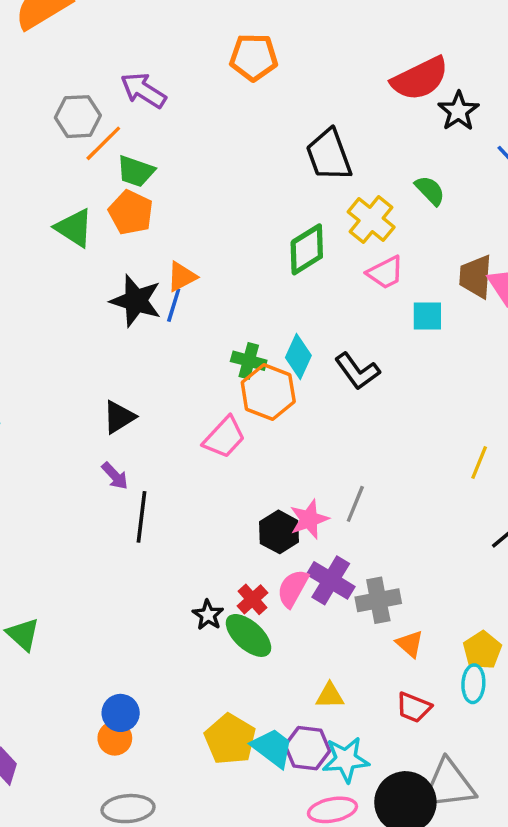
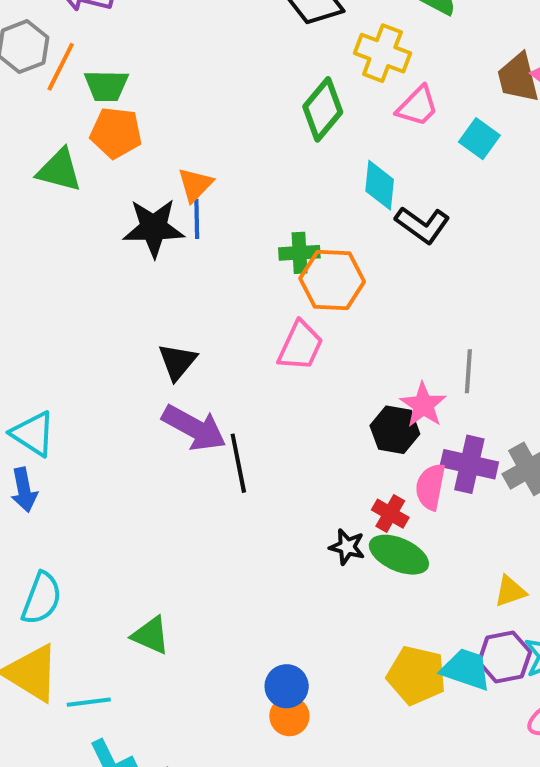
cyan square: (427, 316) -> (479, 139), turned -36
cyan diamond: (298, 357) -> (380, 185), moved
purple arrow: (115, 476) -> (194, 428), size x1.8

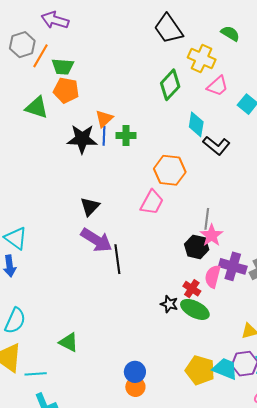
green cross: (299, 253) -> (126, 136), moved
gray line: (468, 371) -> (207, 219), moved

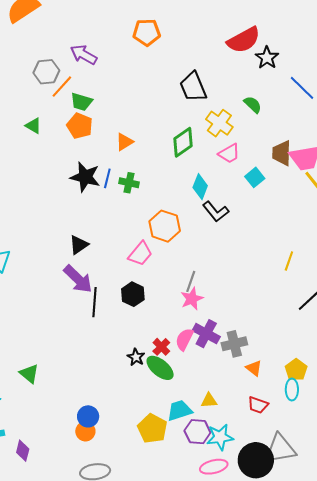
green triangle: (37, 107) -> (33, 126), moved, size x0.7
orange triangle: (104, 119) -> (124, 142), moved
black hexagon: (197, 247) -> (133, 294), moved
cyan trapezoid: (225, 369) -> (180, 410), moved, turned -52

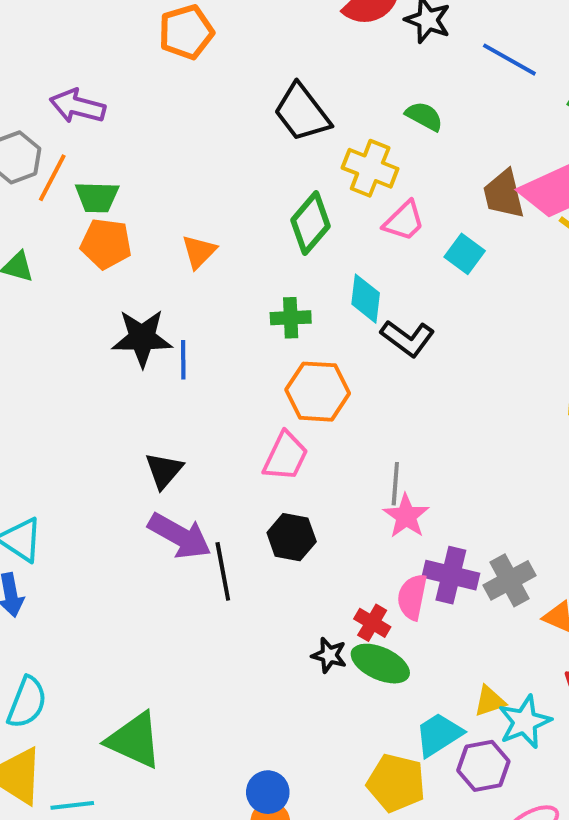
blue line: (107, 178) -> (183, 360), moved
green cross: (129, 183) -> (291, 318), moved
green triangle: (29, 374) -> (134, 740), size x1.5
cyan star: (220, 437) -> (525, 722), moved

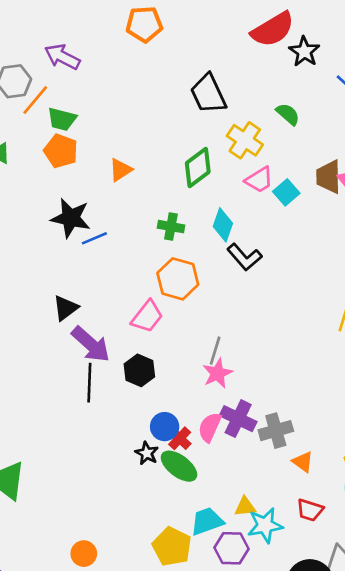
cyan square: (465, 254) -> (286, 192), moved
blue line: (183, 360) -> (94, 238), turned 55
purple arrow: (180, 536) -> (91, 344), moved
blue circle: (268, 792) -> (165, 427), moved

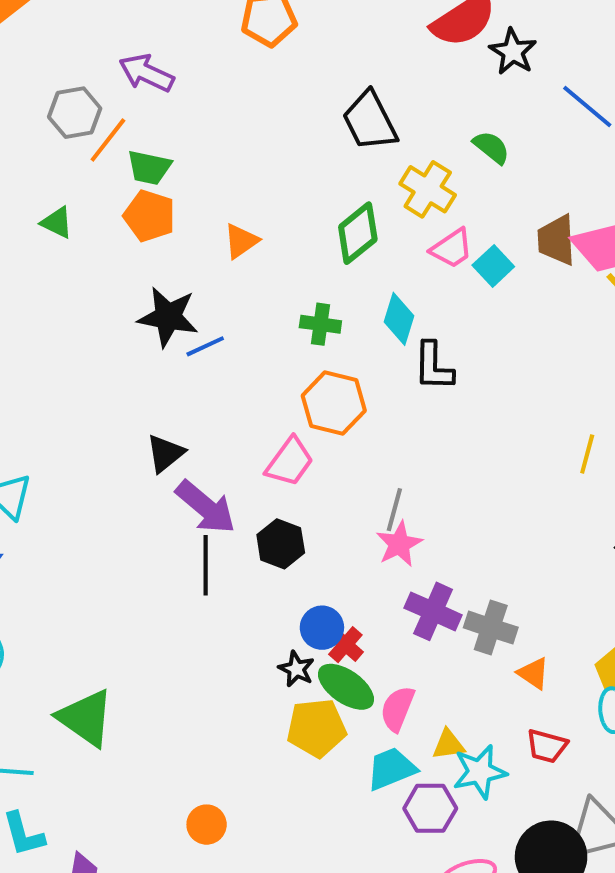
black L-shape: (244, 257) -> (434, 366), turned 44
pink semicircle: (210, 427) -> (397, 709), moved
gray cross: (276, 431) -> (491, 628), turned 36
yellow pentagon: (172, 547) -> (316, 728), moved, turned -30

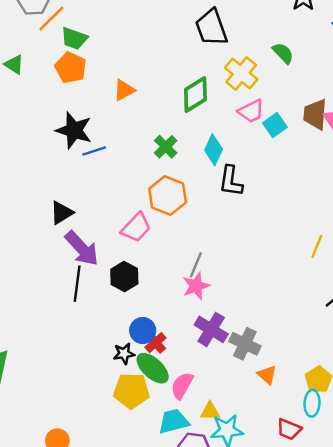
green cross: (320, 324) -> (166, 147), turned 30
black star: (296, 669) -> (124, 354), turned 30
red trapezoid: (547, 746) -> (289, 429), moved

